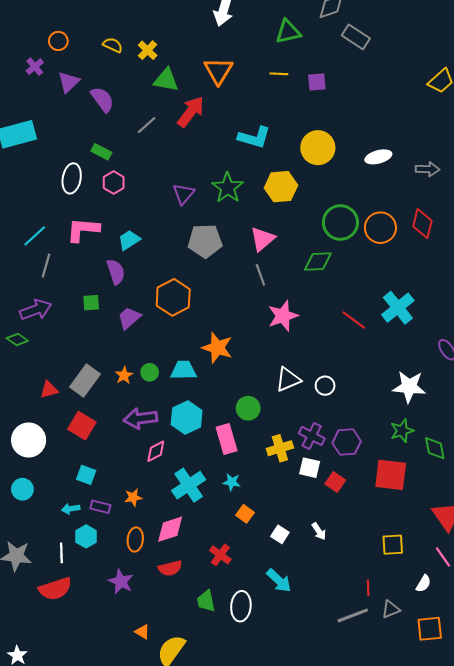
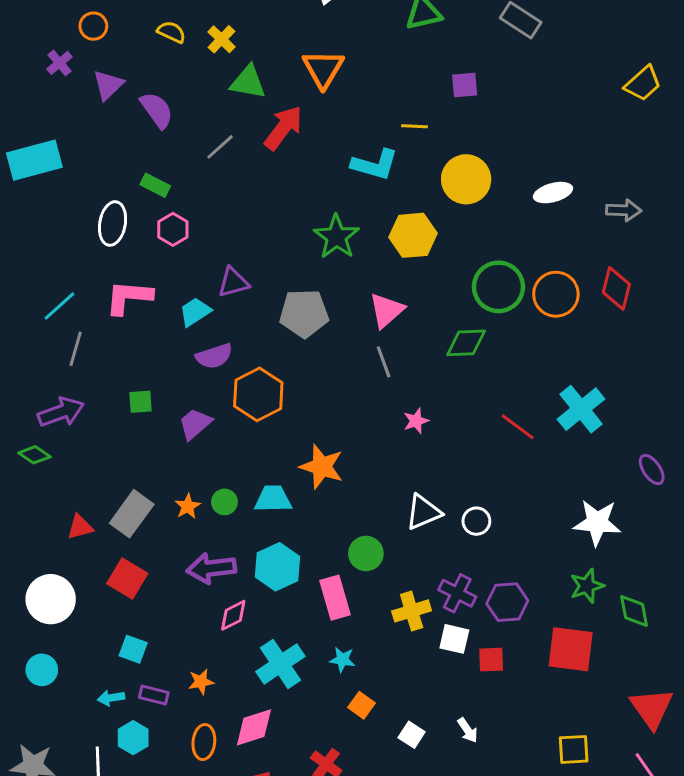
yellow line: (279, 74) -> (415, 126), moved
purple triangle: (183, 194) -> (233, 282), moved, turned 35
purple semicircle: (116, 272) -> (214, 356), moved, turned 90
pink star: (283, 316) -> (416, 421), size x0.6
red square: (335, 482) -> (491, 660), turned -36

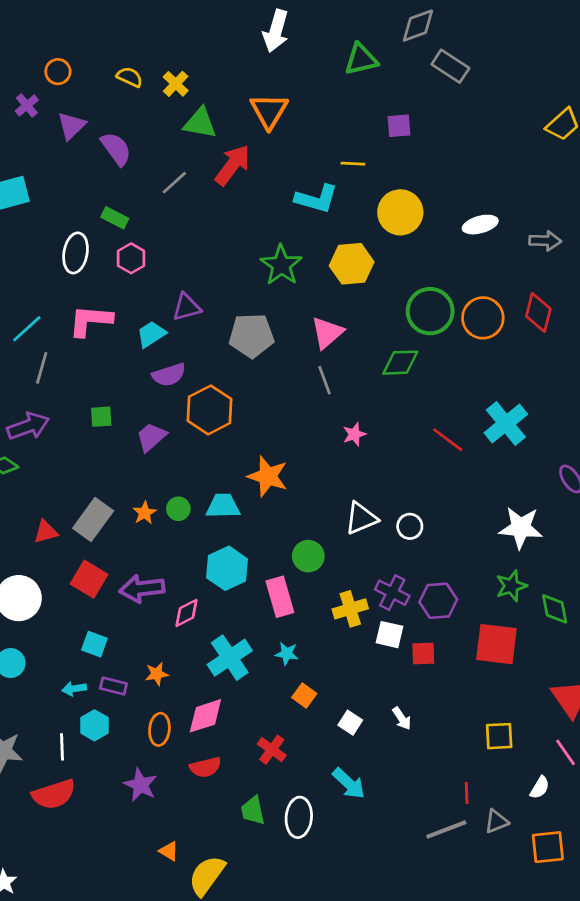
purple arrow: (211, 568) -> (142, 589), moved

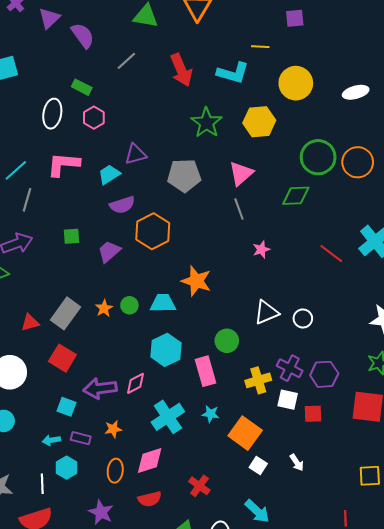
red arrow: (233, 165) -> (181, 70), moved, turned 120
purple arrow: (142, 589) -> (100, 388), moved
orange square: (304, 696) -> (245, 433), moved, size x1.8

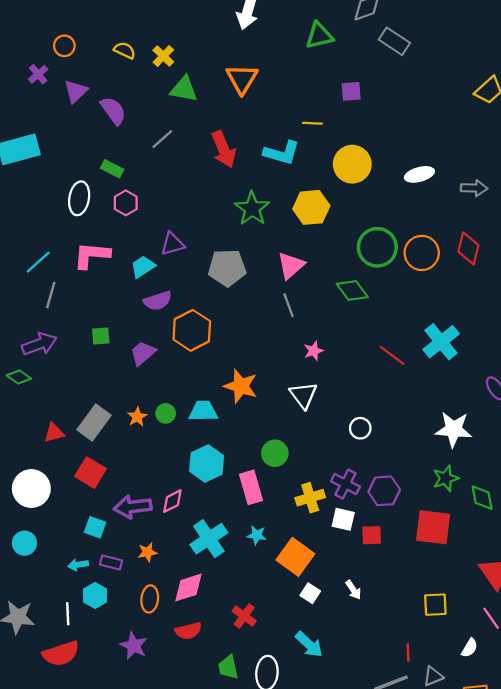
green diamond: (296, 196) -> (352, 291), turned 56
white triangle: (266, 312) -> (303, 395), moved, turned -44

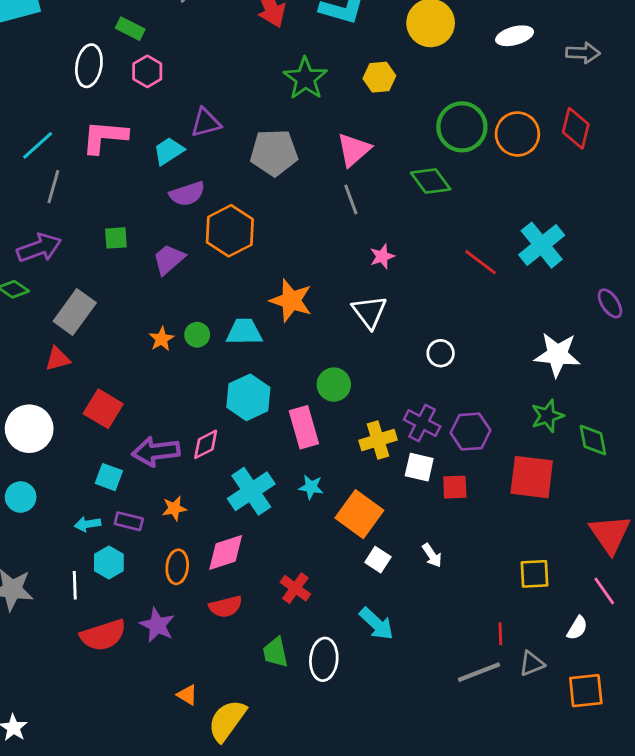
yellow hexagon: (311, 207) -> (379, 77), size x0.7
gray rectangle: (94, 423) -> (75, 312), moved
red semicircle: (61, 654) -> (103, 635), moved

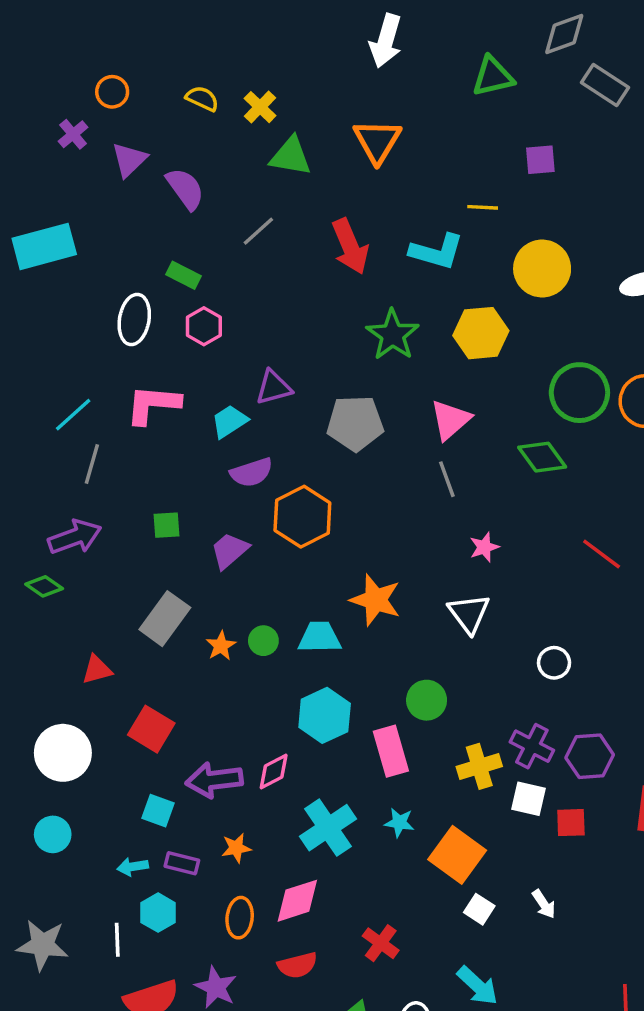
yellow hexagon: (379, 77) -> (481, 333), size x1.4
gray rectangle: (75, 312) -> (165, 619), moved

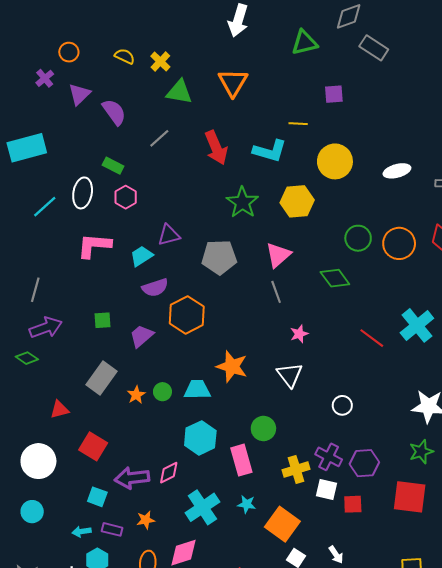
green circle: (579, 393) -> (358, 238), size x0.7
cyan line: (73, 415) -> (45, 207), moved
gray line: (92, 464) -> (35, 290), moved

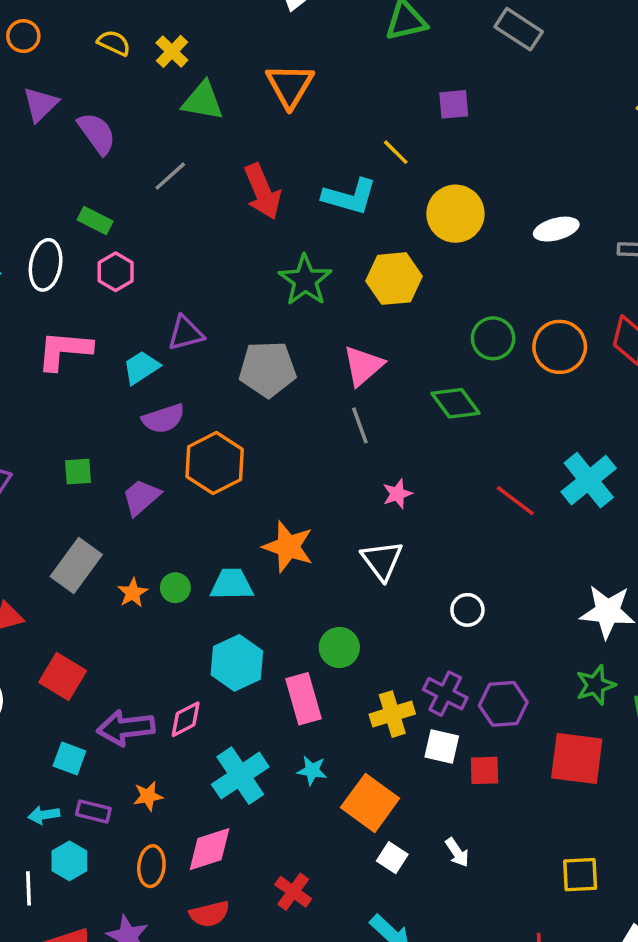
yellow line: (298, 124) -> (396, 152), turned 42

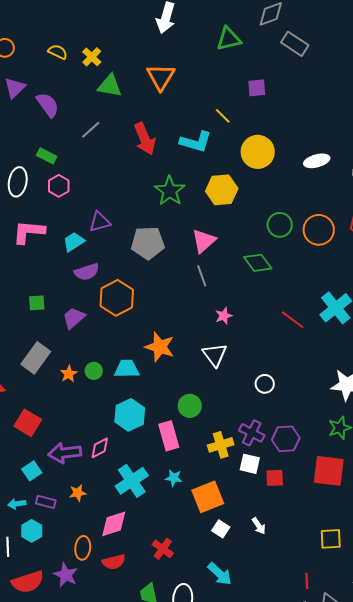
cyan square: (69, 759) -> (32, 471), turned 36
orange square: (370, 803) -> (208, 497), turned 32
orange ellipse: (151, 866) -> (83, 548), moved

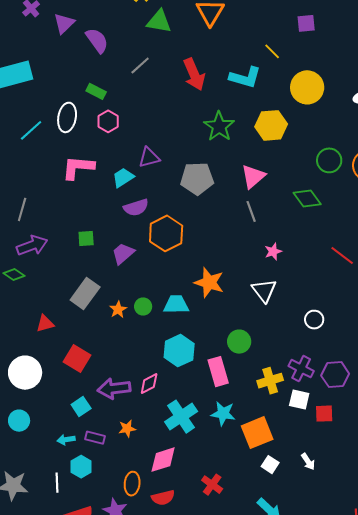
cyan star: (174, 478) -> (223, 414), size x1.4

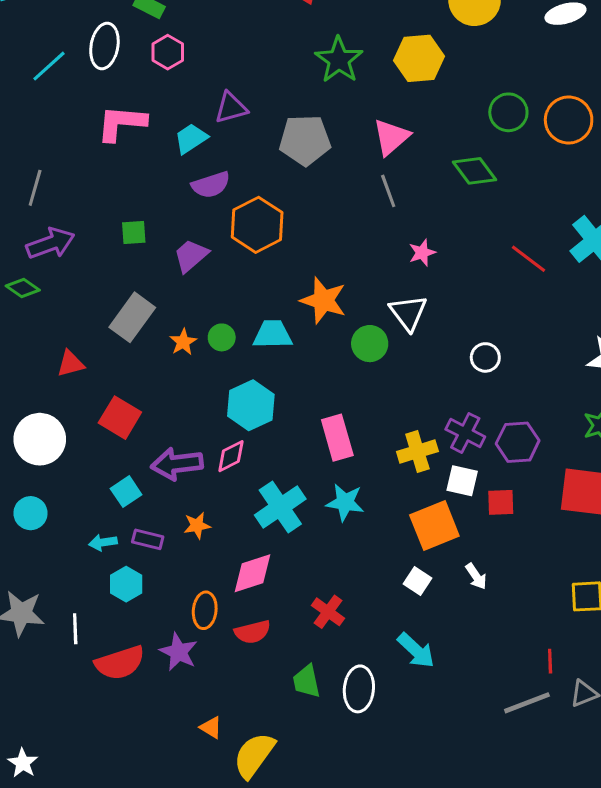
green circle: (239, 342) -> (370, 344), moved
cyan hexagon: (179, 351) -> (251, 405), moved
orange square: (257, 433) -> (434, 526), moved
white line: (57, 483) -> (75, 629), moved

